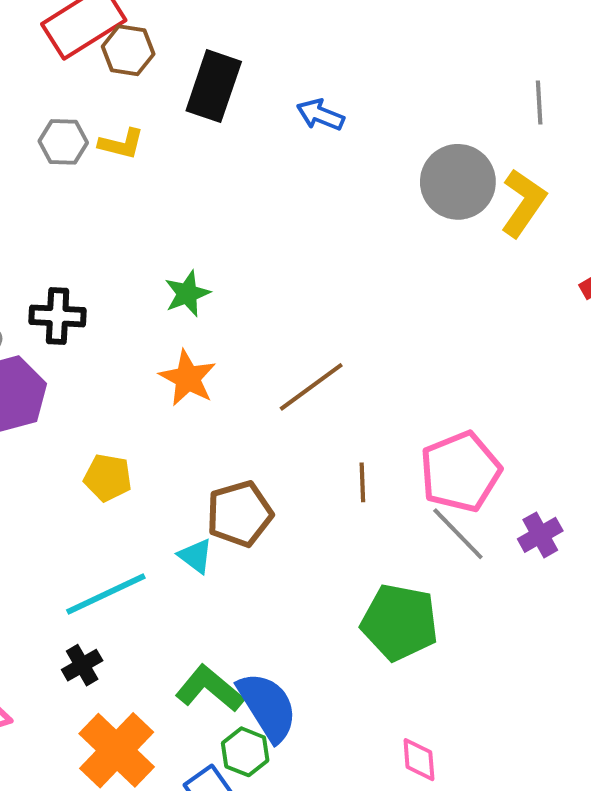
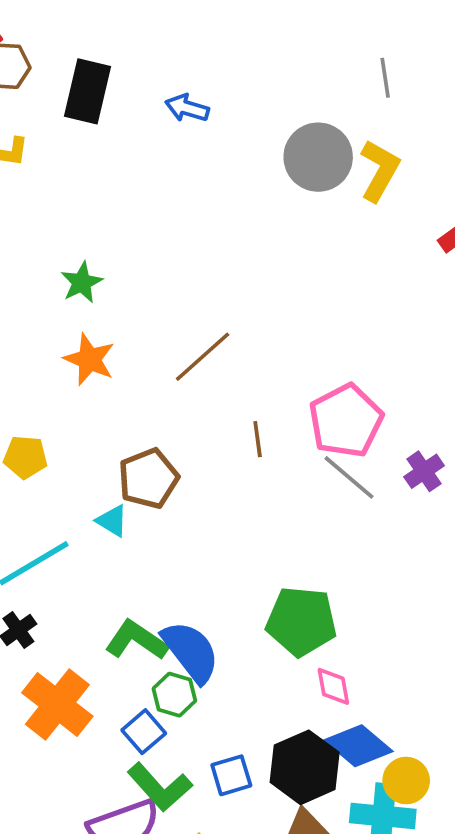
green pentagon: (400, 622) -> (301, 621), moved

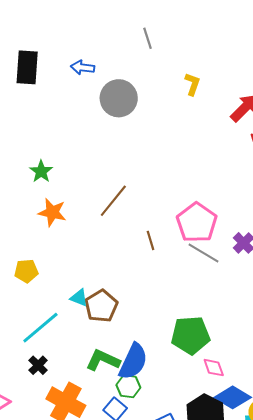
gray line: (385, 78) -> (147, 38), moved
gray circle: (318, 157) -> (119, 98), moved
yellow L-shape: (380, 171) -> (192, 84), size x0.7
brown pentagon: (148, 478) -> (101, 306), moved
blue semicircle: (191, 652) -> (133, 361), turned 72

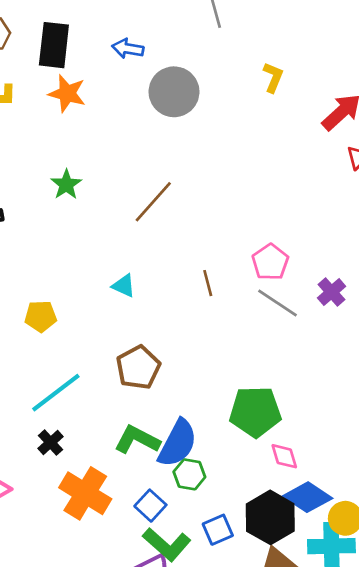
brown line: (113, 201) -> (153, 202), moved
orange star: (52, 212) -> (67, 94), moved
pink pentagon: (197, 223) -> (270, 262), size x0.7
cyan triangle: (79, 298) -> (124, 286), moved
green hexagon: (128, 386) -> (189, 474), moved

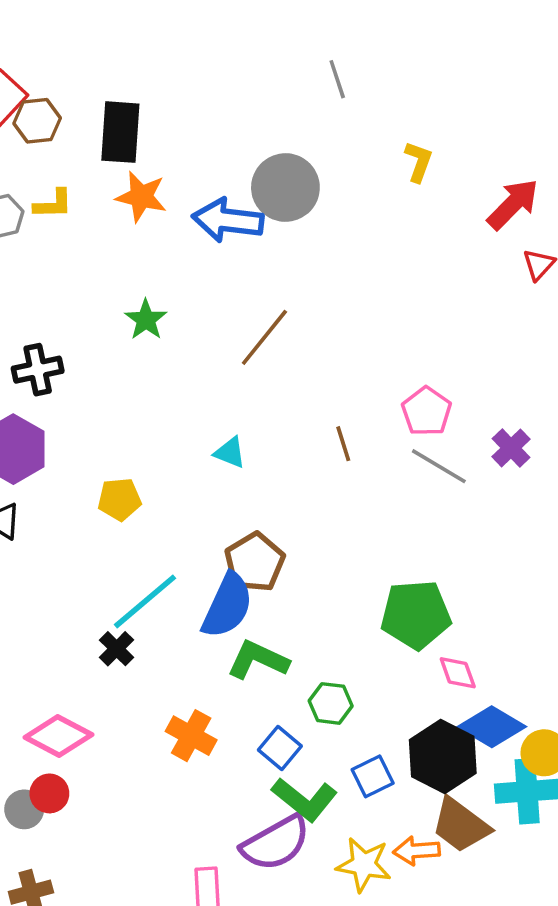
blue arrow: (128, 49) -> (228, 220), moved, size x1.6
black cross: (50, 443) -> (117, 649), moved
blue semicircle: (178, 443) -> (227, 606), moved
orange cross: (85, 493) -> (191, 736), size x0.7

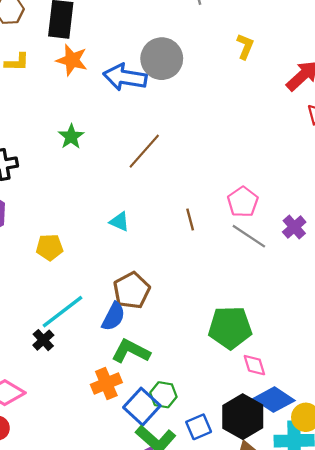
blue semicircle: (227, 606) -> (113, 317), size x0.7
green hexagon: (331, 703) -> (163, 395), moved
orange cross: (191, 736) -> (106, 383), moved, turned 36
blue square: (280, 748) -> (142, 407), size x1.4

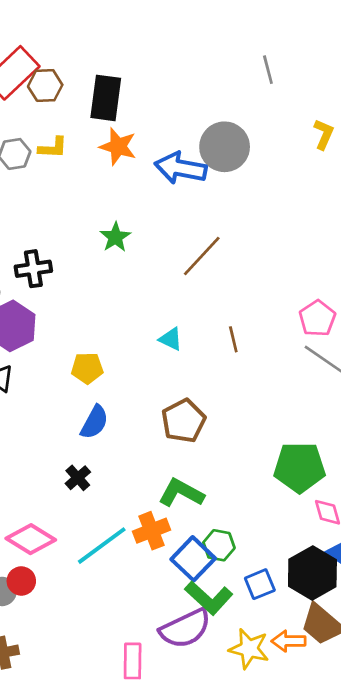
brown line: (190, 219) -> (233, 339), moved
cyan line: (62, 312) -> (102, 546), moved
blue semicircle: (113, 317) -> (94, 422), moved

